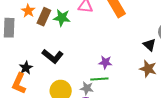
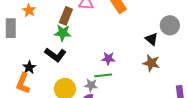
brown rectangle: (44, 17) -> (66, 16), moved
green star: (62, 18) -> (63, 33), moved

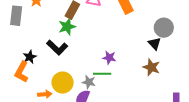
gray circle: (170, 25) -> (164, 28), moved
green star: (63, 33) -> (67, 27), turned -30

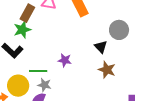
black triangle: (155, 44) -> (101, 47), moved
green line: (102, 74) -> (38, 71), moved

